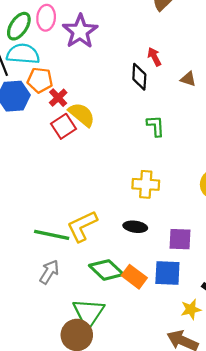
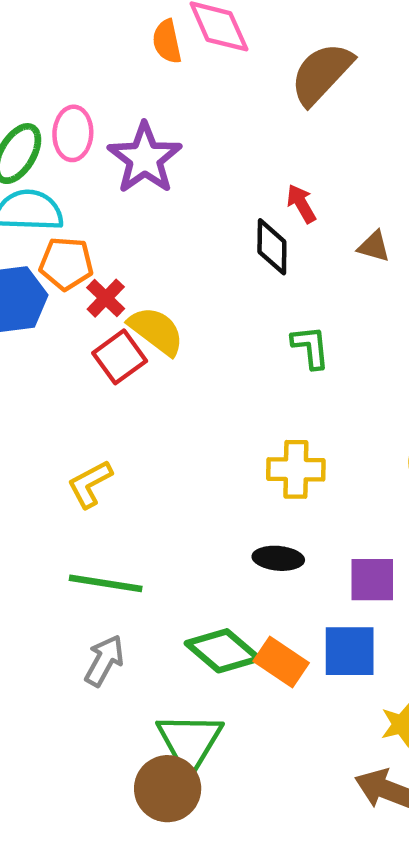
yellow L-shape: (82, 226) -> (90, 484), moved, size x0.7

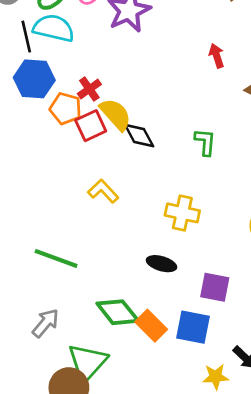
black diamond: (272, 247) -> (139, 136), moved, turned -40
orange pentagon: (66, 264) -> (66, 108), moved
yellow L-shape: (90, 484) -> (103, 191), moved, turned 64
gray arrow: (104, 661) -> (46, 323), moved

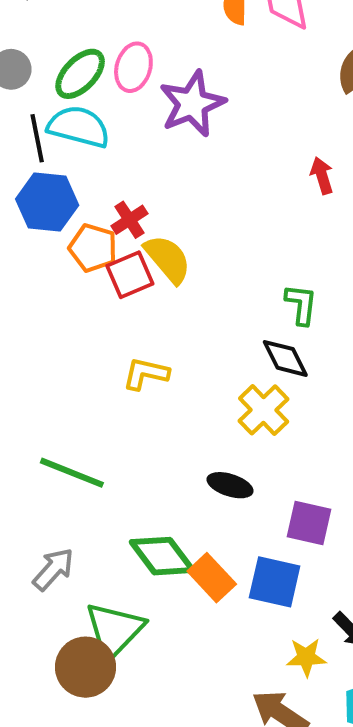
black diamond: (139, 136) -> (285, 358), moved
yellow L-shape: (103, 191) -> (146, 374), turned -36
yellow cross: (182, 213) -> (264, 410), turned 32

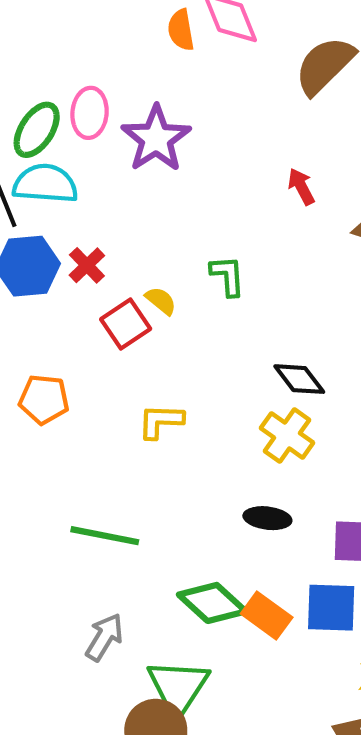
red cross: (129, 220) -> (87, 265), moved
orange pentagon: (93, 248) -> (44, 399), moved
yellow semicircle: (168, 259) -> (161, 301), size x0.6
green L-shape: (301, 305) -> (228, 276), moved

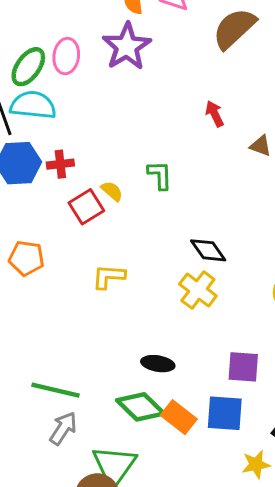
purple star: (156, 139) -> (127, 46), moved
red cross: (87, 265) -> (60, 164), turned 35
black ellipse: (267, 518) -> (158, 364), moved
green line: (105, 536) -> (55, 390), moved

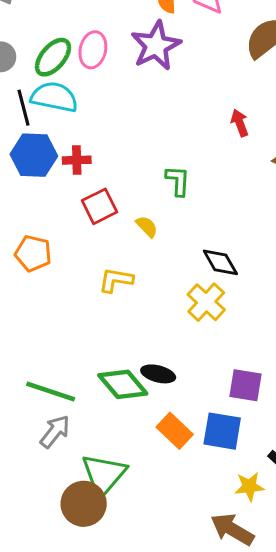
yellow semicircle: (112, 191) -> (147, 227), moved
green diamond: (141, 407) -> (123, 384), moved

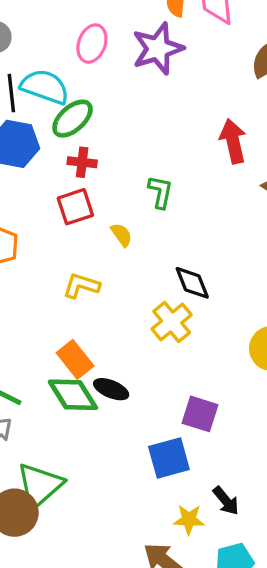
green ellipse: (53, 57) -> (72, 119), moved
red arrow: (240, 123) -> (233, 141), size x1.5
red cross: (77, 160) -> (82, 162), moved
orange rectangle: (175, 431) -> (75, 359), moved
blue square: (222, 431) -> (169, 458), turned -33

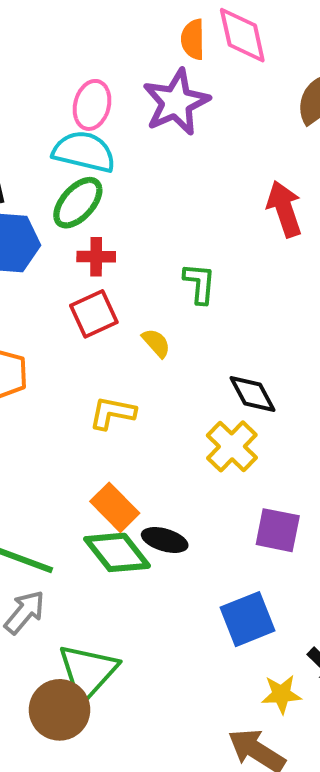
cyan semicircle: (45, 87) -> (84, 152), moved
purple square: (200, 414) -> (278, 530), moved

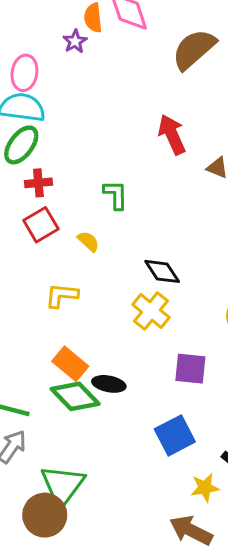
purple star: (176, 102) -> (75, 41), moved, size x0.5

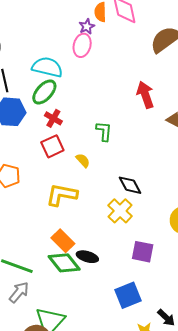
pink ellipse: (24, 73) -> (82, 45), moved
red cross: (38, 183) -> (53, 118), turned 30
yellow L-shape: (62, 295) -> (62, 195), size x1.4

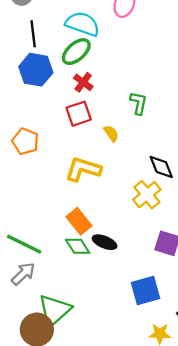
green diamond: (64, 263) -> (78, 246), size x0.7

